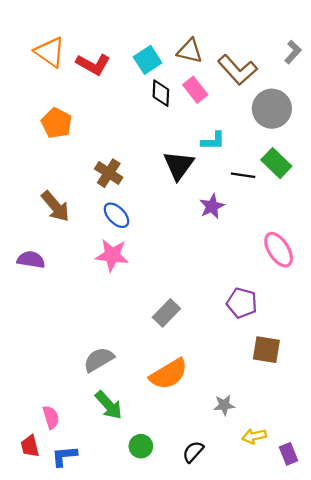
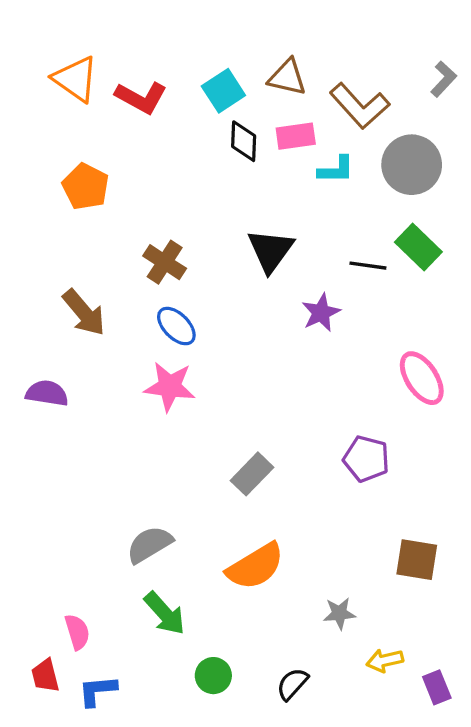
pink rectangle: (195, 90) -> (296, 136), turned -60
cyan L-shape: (213, 141) -> (336, 170), moved
brown square: (266, 350) -> (417, 560), moved

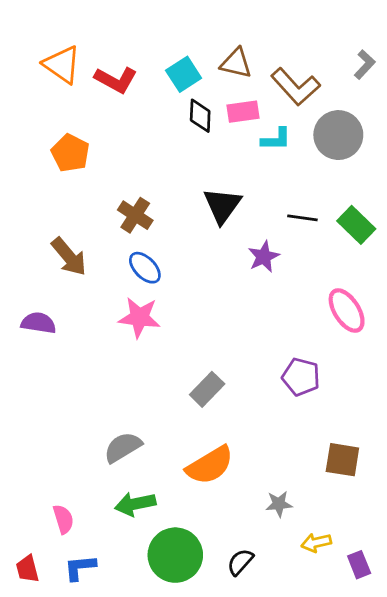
green rectangle: (418, 247) -> (356, 225), moved
green arrow: (165, 613) -> (135, 504), turned 120
red trapezoid: (45, 676) -> (27, 569), moved
green circle: (213, 676) -> (175, 555), size x1.8

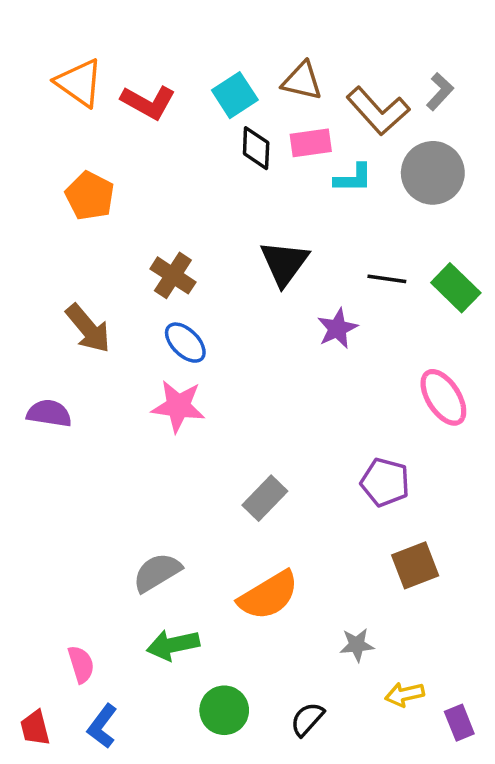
gray L-shape: (365, 65) -> (440, 92), moved
brown square: (342, 460) -> (415, 565), moved, turned -30
green circle: (175, 555) -> (224, 710), size x0.7
blue L-shape: (80, 567) -> (102, 726), turned -48

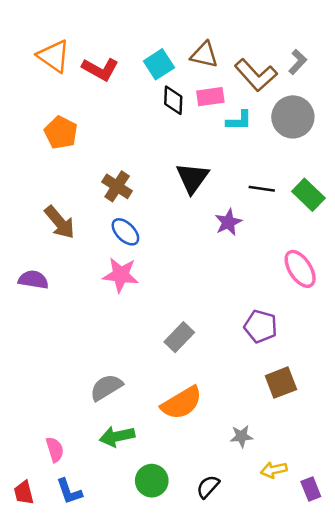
blue L-shape: (102, 726) -> (69, 491), turned -56

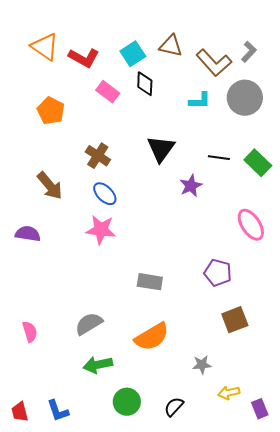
pink rectangle: (210, 97) -> (108, 92), moved, turned 45
gray rectangle: (179, 337) -> (150, 282), turned 55
pink semicircle: (55, 450) -> (30, 332), moved

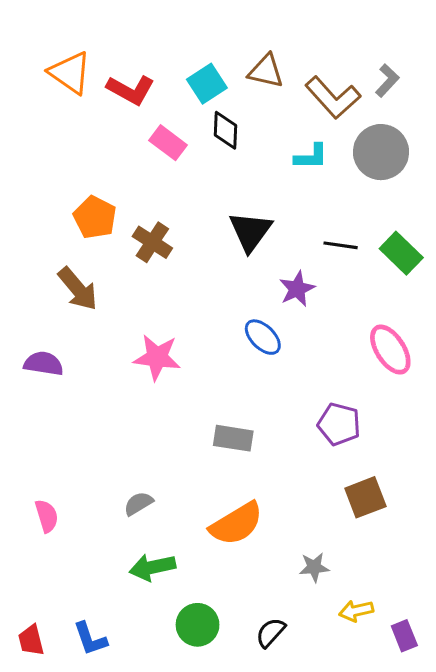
orange pentagon: (51, 111) -> (95, 217), moved
blue ellipse: (105, 194) -> (263, 337), moved
gray semicircle: (89, 324) -> (138, 503), size x0.7

